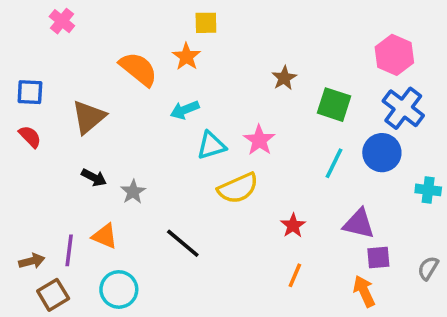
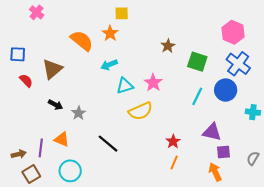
red semicircle: (30, 137) -> (26, 81), moved
red star: (293, 225) -> (173, 141), moved

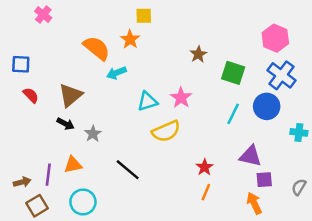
cyan arrow: (109, 65) -> (116, 73), moved
brown triangle: (52, 69) -> (71, 95), moved
orange triangle: (62, 139) -> (73, 165), turned -35

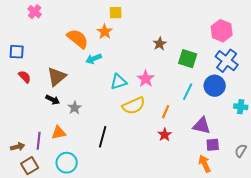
black line: (128, 170) -> (103, 137), turned 65
orange line: (206, 192) -> (166, 112), moved

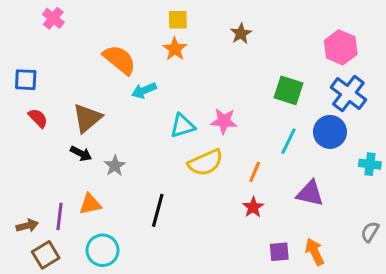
orange star: (105, 32) -> (175, 49), moved
brown star: (160, 44) -> (241, 34), moved
pink star: (146, 79) -> (224, 121), turned -30
purple square: (213, 145) -> (279, 252), moved

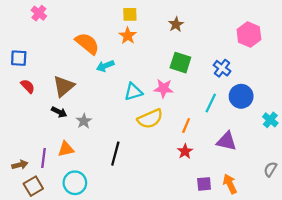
green square: (288, 90) -> (180, 63), moved
blue cross: (348, 93) -> (222, 68), moved, size x0.7
cyan cross: (370, 164) -> (270, 120), turned 32

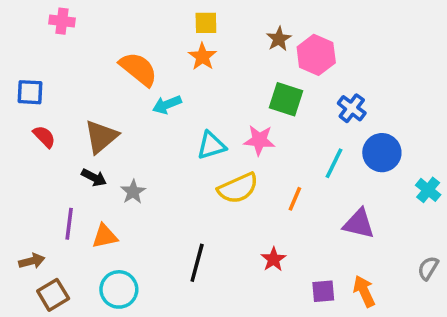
pink cross: (39, 13) -> (62, 21), turned -32
pink hexagon: (249, 35) -> (316, 55), moved
red star: (185, 151) -> (273, 259), moved
black line: (115, 154) -> (197, 263), moved
purple line: (43, 158) -> (69, 224), moved

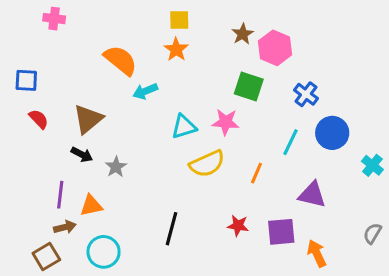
red star: (273, 259) -> (238, 226), turned -30
brown arrow: (32, 261) -> (65, 227), moved
purple square: (323, 291) -> (281, 232), moved, size x1.4

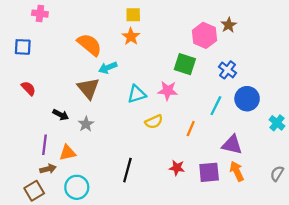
brown star: (243, 34) -> (229, 25), moved
blue square: (26, 80) -> (23, 47), moved
brown triangle: (88, 119) -> (88, 88), moved, turned -30
yellow semicircle: (207, 164) -> (154, 122), size x0.7
orange arrow: (317, 253) -> (237, 171), moved

